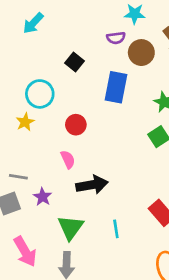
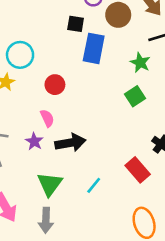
black square: (75, 62) -> (76, 24), moved, turned -30
purple star: (42, 197) -> (34, 141), moved
cyan line: (116, 229) -> (94, 185), turned 48

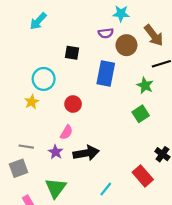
black square: (76, 24) -> (72, 53), moved
pink semicircle: (47, 118) -> (67, 132), turned 56
green triangle: (50, 184) -> (56, 188), moved

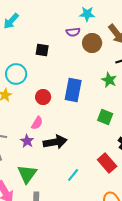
blue rectangle: (106, 73) -> (73, 90), moved
green square: (141, 114) -> (105, 117), moved, turned -35

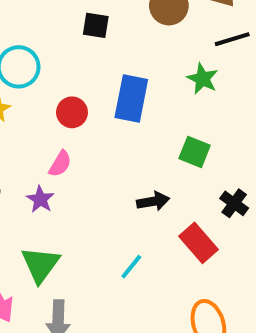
black square: (42, 50) -> (96, 25), moved
black arrow: (55, 142) -> (153, 201), moved, size x0.7

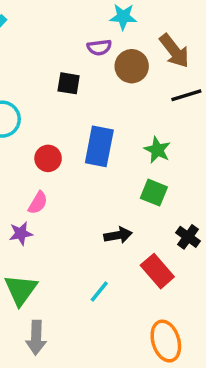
green star: (202, 79) -> (157, 150), moved
purple star: (40, 199) -> (21, 234), turned 30

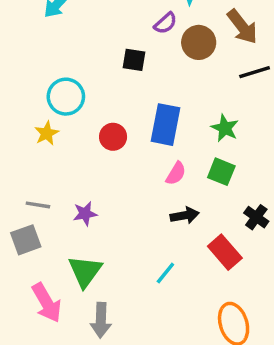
purple semicircle: (99, 47) -> (165, 23), turned -35
pink semicircle: (38, 203) -> (176, 173), moved

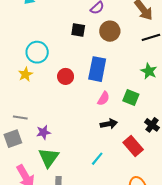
brown circle: (199, 42) -> (110, 31), moved
green star: (225, 128) -> (149, 71), moved
purple star: (85, 214) -> (43, 132), moved

